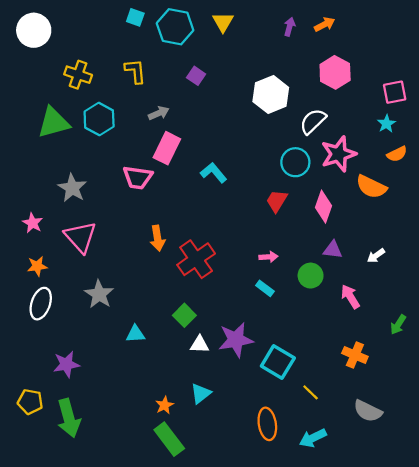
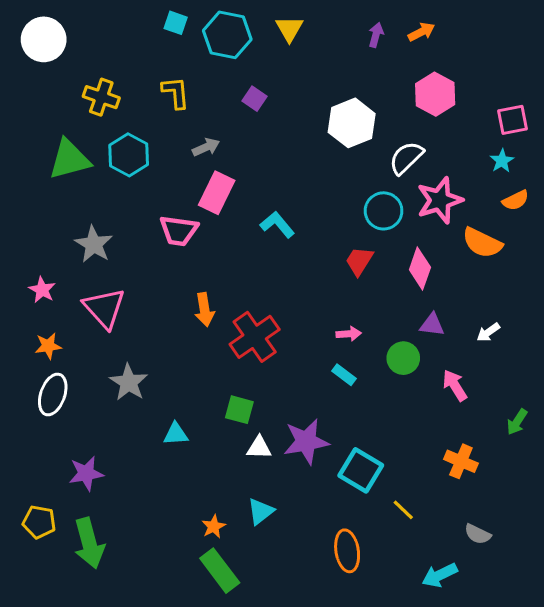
green square: (184, 315) -> (239, 410), turned -30
gray semicircle: (368, 411) -> (478, 534), size x0.7
cyan arrow: (313, 438) -> (440, 575), moved

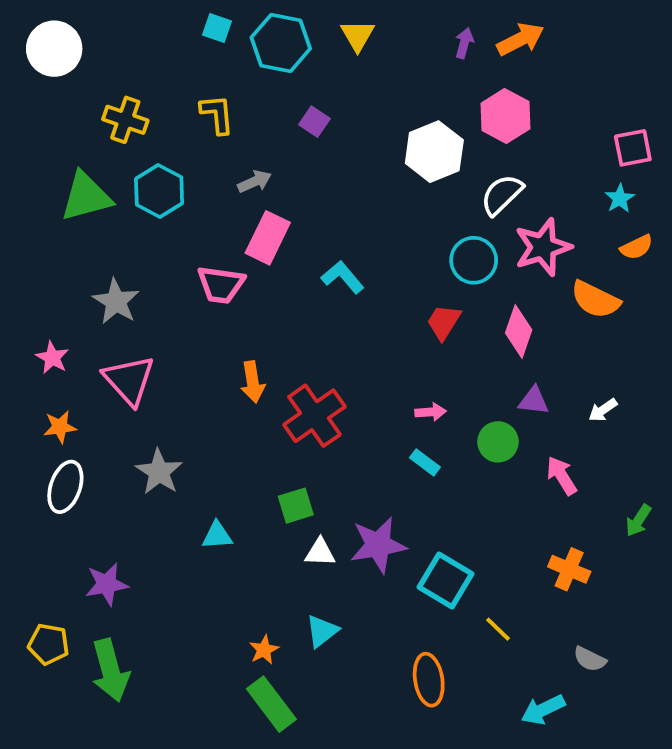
orange arrow: (421, 32) -> (520, 39), size x1.4
pink hexagon: (435, 94) -> (505, 116), moved
green square: (239, 410) -> (296, 506), turned -32

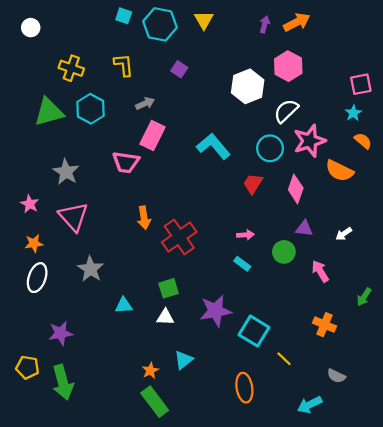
white circle: (54, 49) -> (31, 28), size x0.6
orange semicircle: (637, 247) -> (363, 141), turned -114
cyan L-shape: (343, 277) -> (213, 146), moved, size x1.4
white triangle: (320, 552) -> (165, 317), moved

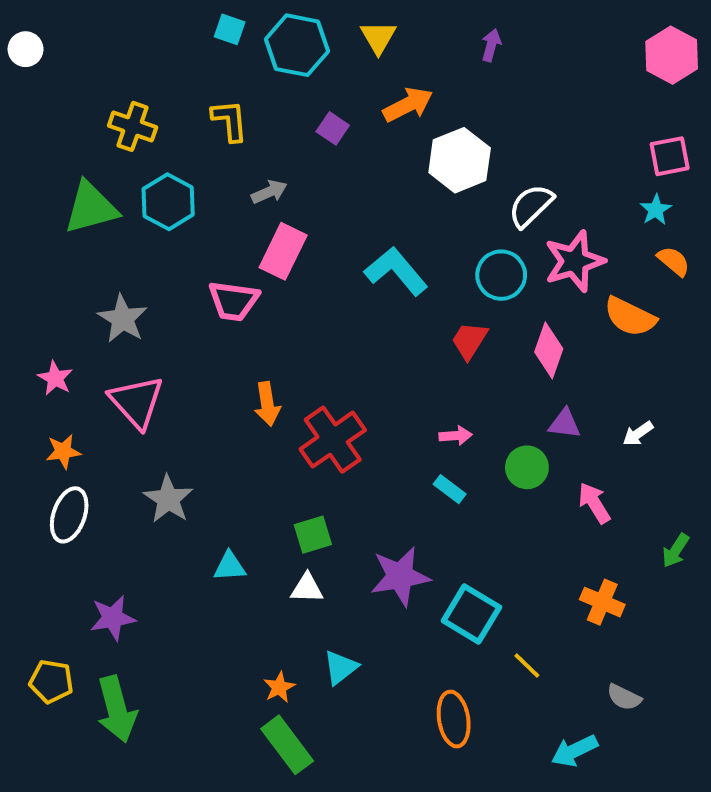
orange arrow: (297, 22) -> (408, 105), moved
white circle: (31, 28) -> (26, 49), moved
pink hexagon: (288, 66) -> (672, 55), moved

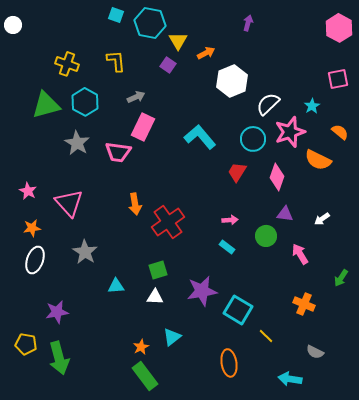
yellow triangle: (378, 37) -> (178, 41), moved
orange arrow: (408, 105) -> (206, 53), size x0.7
cyan star: (656, 210) -> (312, 106), moved
gray star: (123, 319) -> (77, 143), moved
cyan arrow: (574, 751) -> (290, 379), turned 35

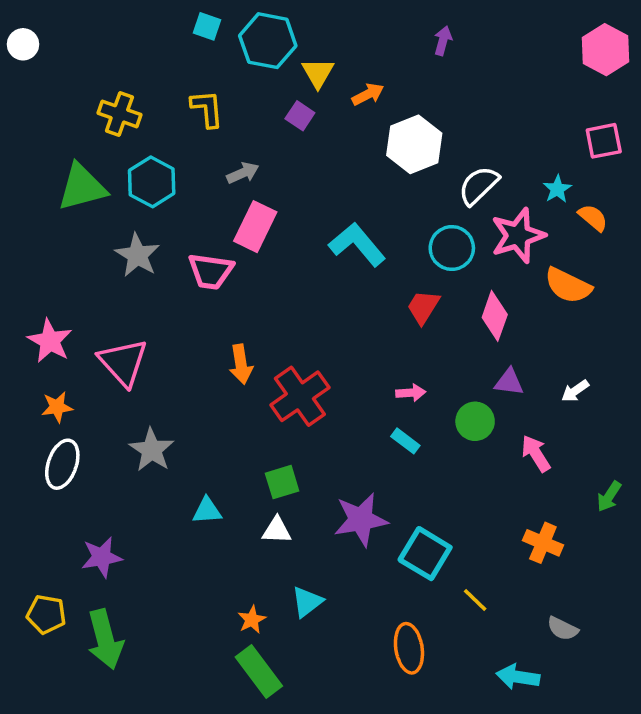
orange semicircle: (340, 132) -> (593, 218), moved
pink star: (28, 191) -> (50, 341), size x1.4

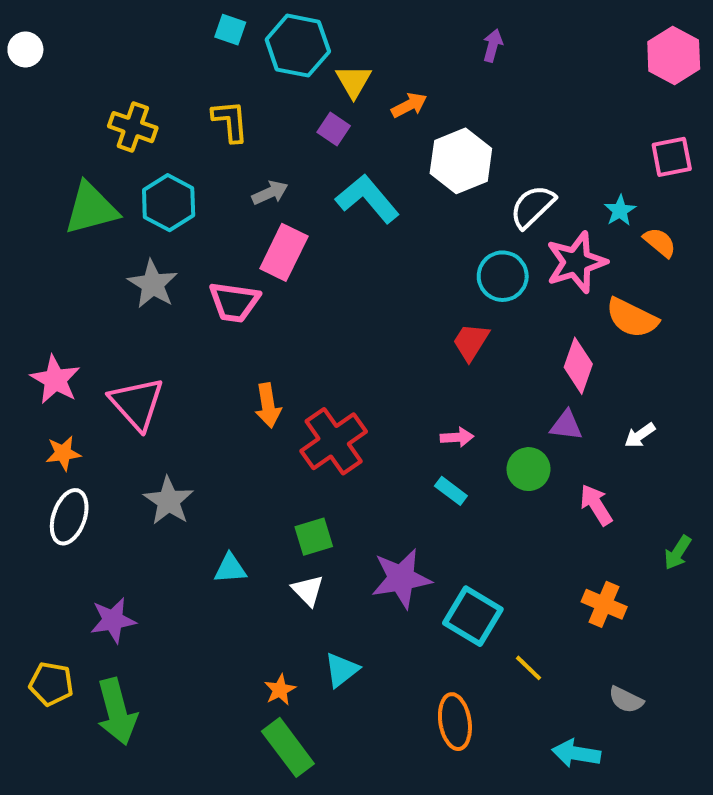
cyan L-shape: (357, 244) -> (367, 199), moved
pink diamond: (495, 316) -> (578, 366), moved
white triangle: (277, 530) -> (308, 590), turned 44

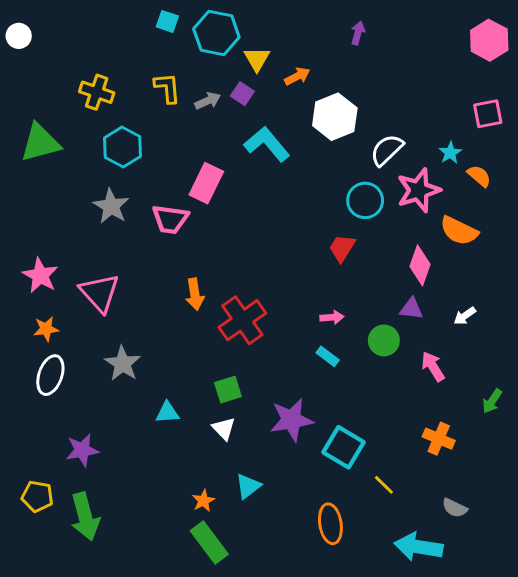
gray arrow: (270, 193) -> (208, 101), moved
green triangle: (91, 209) -> (40, 143), moved
cyan arrow: (576, 753) -> (419, 547), size x1.4

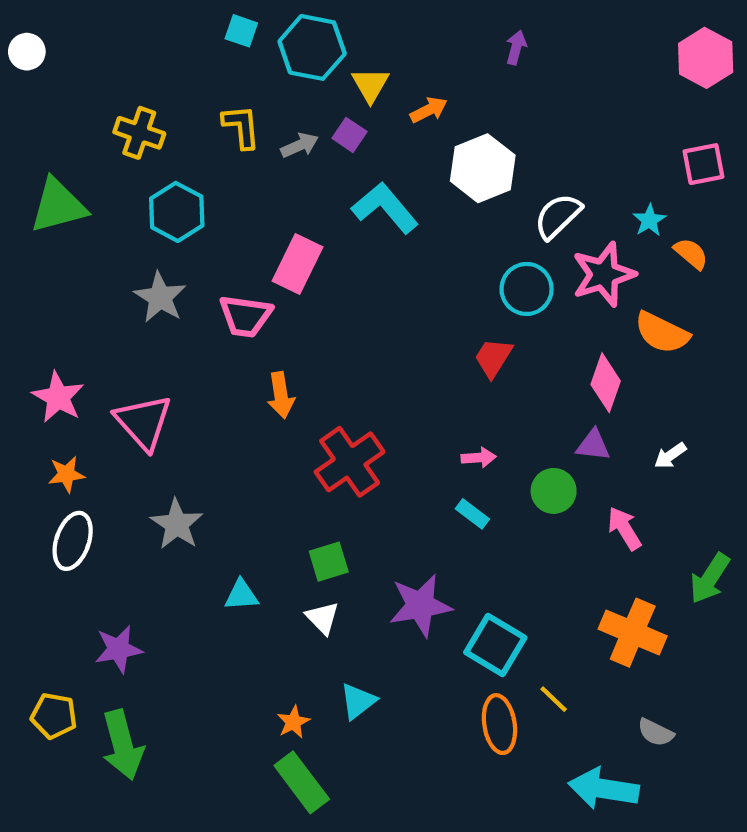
orange arrow: (195, 294) -> (281, 395), moved
green arrow: (492, 401) -> (710, 578), size x1.4
orange cross: (439, 439) -> (633, 633), size x1.4
orange ellipse: (330, 524) -> (499, 724), moved

